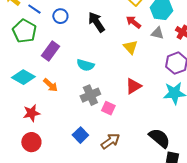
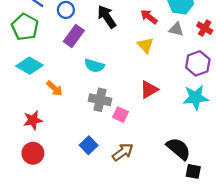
purple rectangle: (50, 51) -> (74, 36), moved
cyan diamond: (23, 77) -> (29, 66), moved
gray cross: (90, 95) -> (100, 100), turned 36

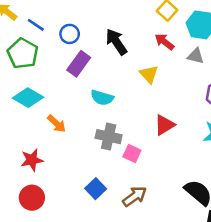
yellow triangle: (146, 45) -> (149, 74), moved

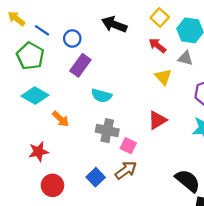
black arrow: (116, 42) -> (114, 24), moved, turned -35
yellow triangle: (149, 74) -> (163, 77), moved
brown arrow: (135, 196) -> (126, 170), moved
red circle: (32, 198) -> (52, 185), moved

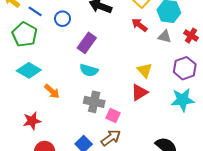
purple rectangle: (80, 65) -> (87, 43), moved
yellow triangle: (163, 77) -> (145, 70), moved

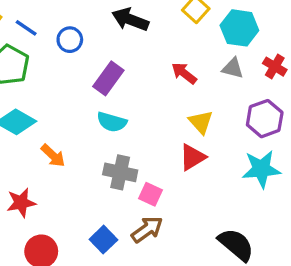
red arrow: (139, 25) -> (184, 73), moved

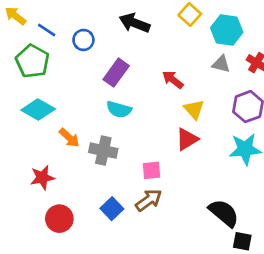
red arrow: (184, 73) -> (173, 80), moved
gray cross: (120, 172) -> (103, 151), moved
pink square: (150, 194) -> (152, 170), turned -30

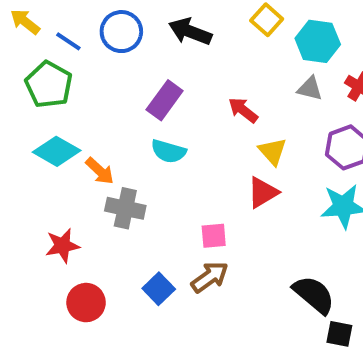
blue circle: (83, 40) -> (121, 32), moved, size x1.4
orange arrow: (69, 138) -> (100, 171), moved
gray cross: (103, 151) -> (125, 208), moved

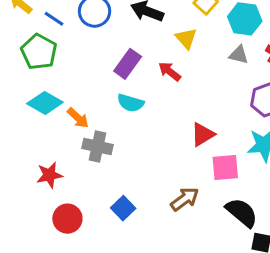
red arrow: (243, 110) -> (170, 71), moved
yellow triangle: (273, 151) -> (186, 38), moved
pink square: (214, 236) -> (225, 168), moved, size x1.4
brown arrow: (210, 277) -> (185, 199), moved

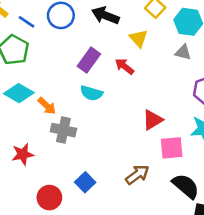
red circle: (67, 219) -> (49, 198), moved

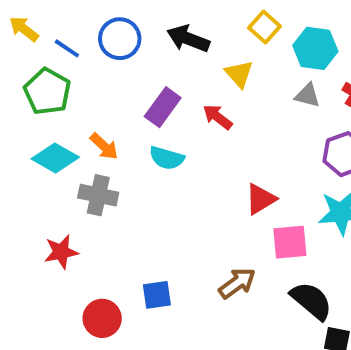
orange arrow: (47, 106) -> (104, 146), moved
gray cross: (63, 130) -> (98, 195), moved
blue square: (85, 182) -> (157, 295), turned 36

